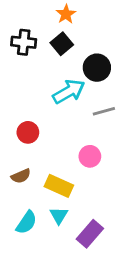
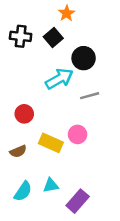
orange star: (66, 14) -> (67, 13), moved
yellow rectangle: (59, 186) -> (51, 143), moved
cyan triangle: (59, 215) -> (51, 185), turned 49

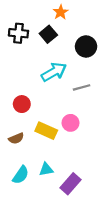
black circle: (84, 58) -> (86, 46), moved

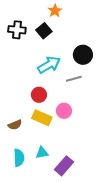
black circle: (86, 46) -> (83, 55), moved
red circle: (22, 104) -> (39, 95), moved
cyan semicircle: (21, 175) -> (19, 158), turned -36

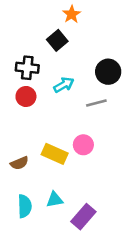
black cross: (17, 30) -> (27, 68), moved
cyan arrow: (49, 65) -> (64, 85), size x0.7
red circle: (39, 95) -> (26, 97), moved

